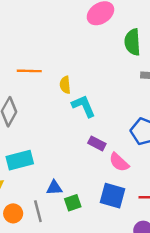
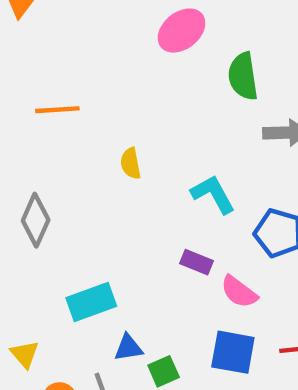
orange line: (29, 71) -> (57, 110), moved
cyan L-shape: (84, 106) -> (213, 194), moved
cyan rectangle: (20, 160) -> (91, 302), moved

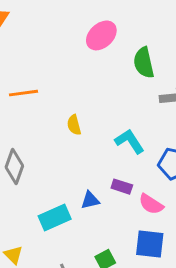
blue triangle: (128, 348) -> (90, 200), moved

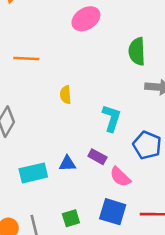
pink ellipse: (101, 35) -> (86, 19), moved
cyan L-shape: (129, 141) -> (112, 118), turned 40

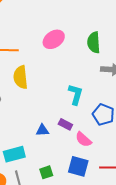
pink ellipse: (86, 19) -> (54, 39), moved
yellow semicircle: (66, 95) -> (21, 77), moved, size x1.6
cyan rectangle: (33, 173) -> (14, 154), moved

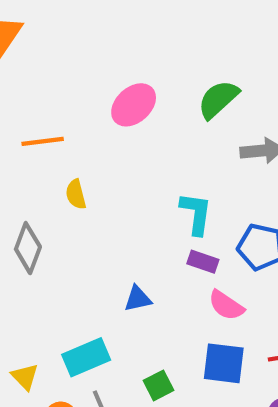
green semicircle: (94, 42) -> (218, 99), turned 60
yellow semicircle: (21, 77) -> (76, 194), size x0.6
purple rectangle: (65, 124) -> (203, 262), moved

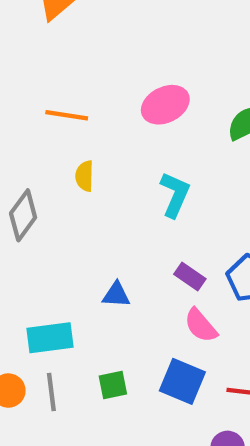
cyan L-shape: (196, 213) -> (175, 195), moved

